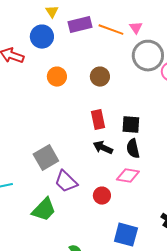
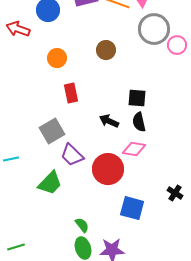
orange circle: (57, 77) -> (57, 58), moved
red rectangle: (98, 120) -> (71, 93), moved
red circle: (102, 196) -> (108, 169), size x1.8

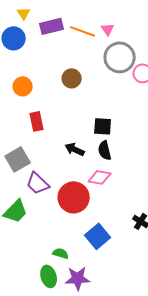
blue square: (132, 208) -> (98, 236), turned 35
green semicircle: (82, 225) -> (61, 253), moved, turned -35

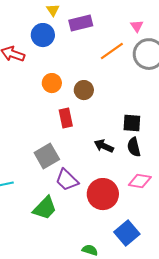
orange line: (83, 31) -> (112, 51), moved, turned -55
brown circle: (72, 78) -> (84, 90), moved
pink diamond: (100, 177) -> (140, 181), moved

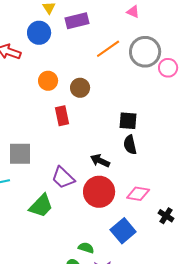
pink triangle: (137, 26) -> (133, 12), moved, turned -32
black arrow: (104, 146) -> (100, 161), moved
gray square: (47, 156) -> (20, 154), moved, turned 30
pink diamond: (140, 181) -> (138, 194), moved

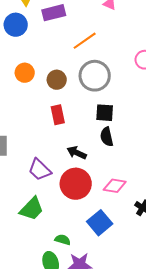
gray circle: (145, 52) -> (95, 76), moved
red rectangle: (62, 116) -> (58, 115), moved
green trapezoid: (41, 206) -> (32, 209), moved

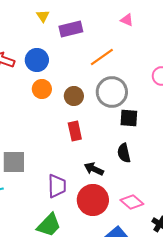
blue circle: (16, 25) -> (37, 60), moved
black square: (105, 113) -> (129, 118), moved
purple trapezoid: (40, 170) -> (57, 186), turned -135
pink diamond: (115, 186) -> (132, 202), turned 30

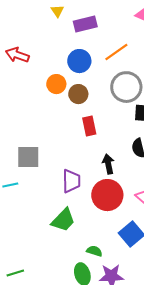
blue circle: (37, 60) -> (79, 61), moved
brown circle: (74, 96) -> (78, 94), moved
black arrow: (94, 169) -> (108, 164), turned 54

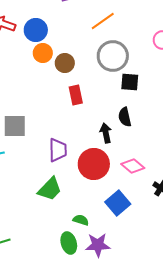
blue circle: (79, 61) -> (36, 30), moved
black arrow: (108, 164) -> (106, 133), moved

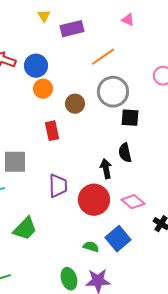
brown circle: (65, 63) -> (75, 104), moved
red rectangle: (76, 95) -> (52, 131), moved
green trapezoid: (50, 189) -> (25, 229), moved
green semicircle: (81, 220) -> (91, 247), moved

